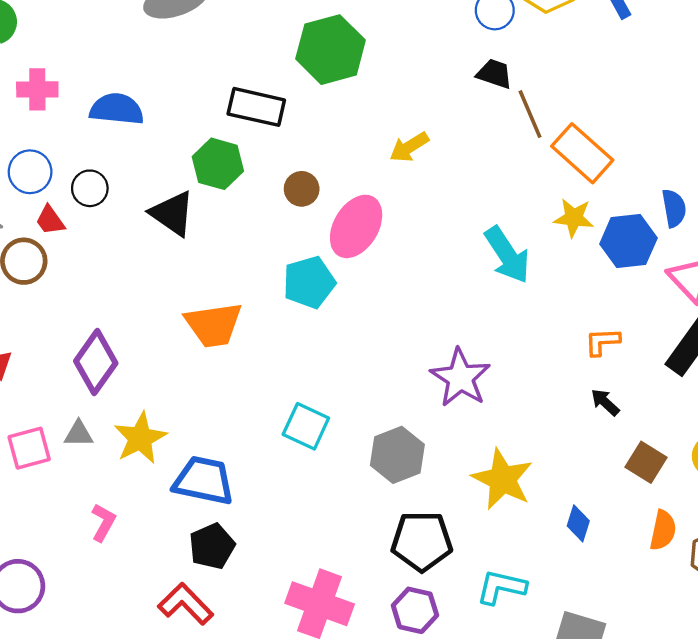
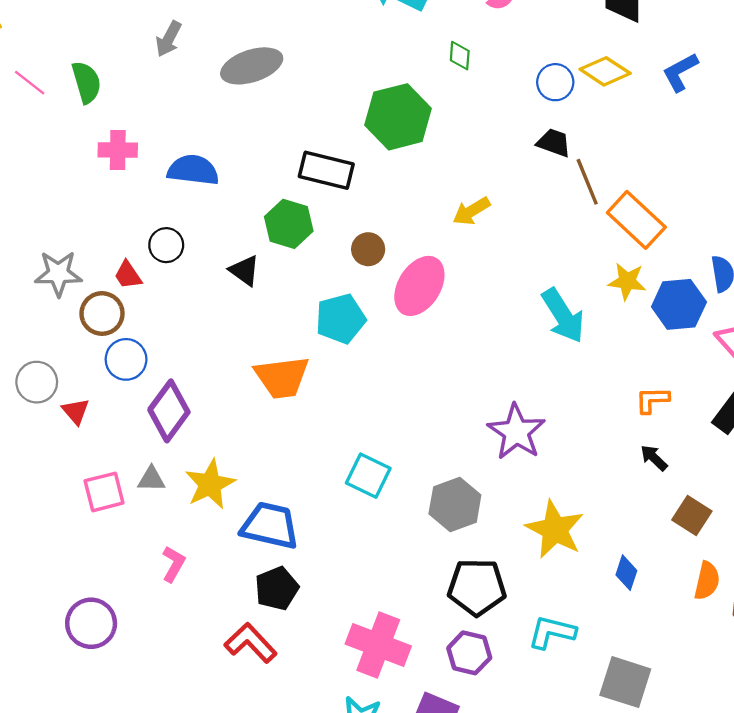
blue circle: (30, 172) -> (126, 359), moved
black triangle: (172, 213) -> (244, 271), size x0.7
cyan pentagon: (309, 282) -> (340, 319), moved

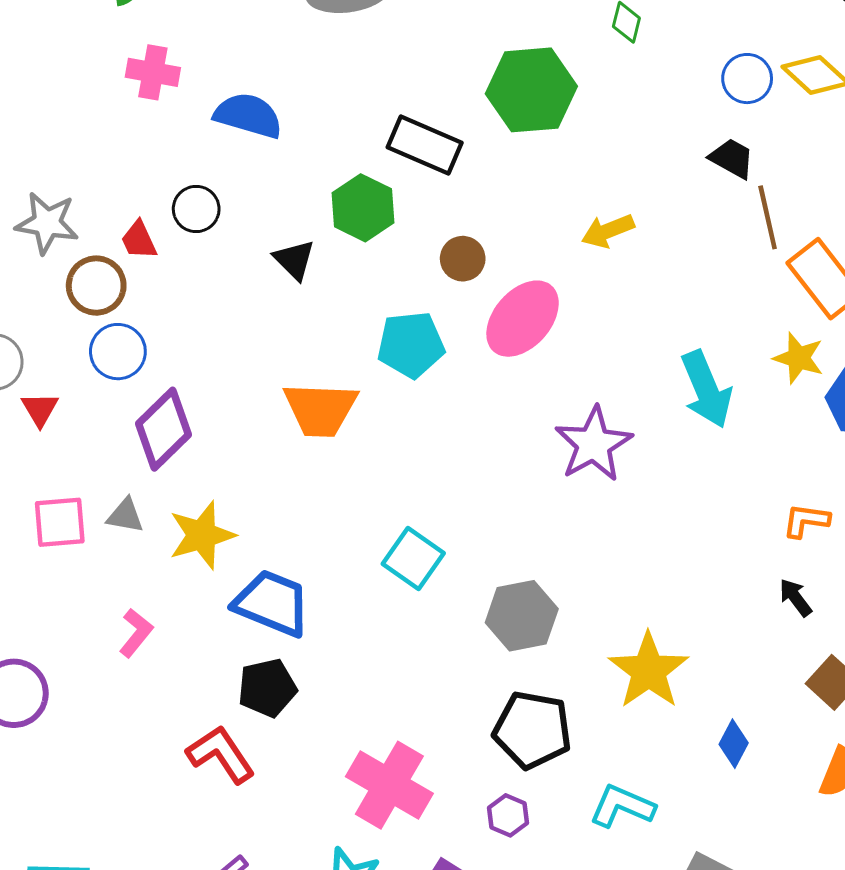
purple star: (516, 432) -> (594, 444), moved
purple hexagon: (469, 653) -> (508, 815), size x0.7

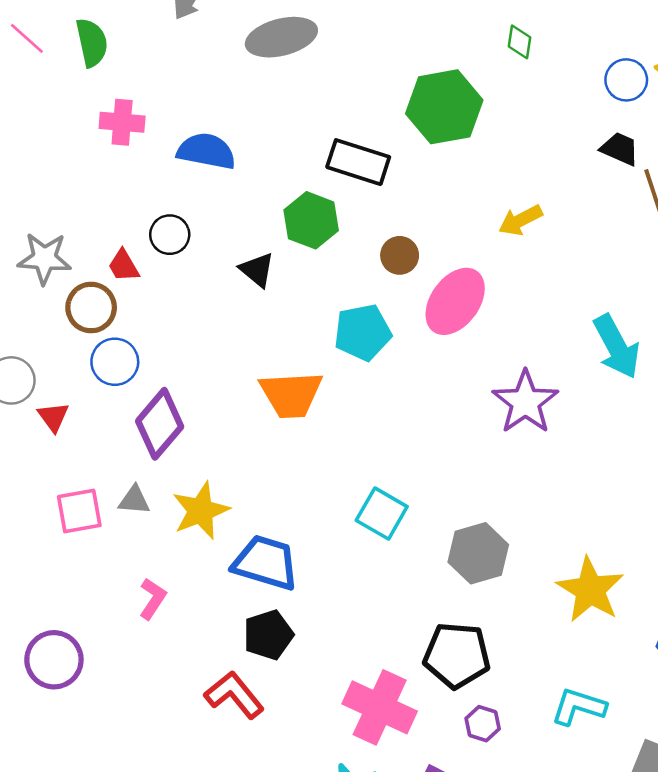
black pentagon: (533, 730) -> (457, 655), moved

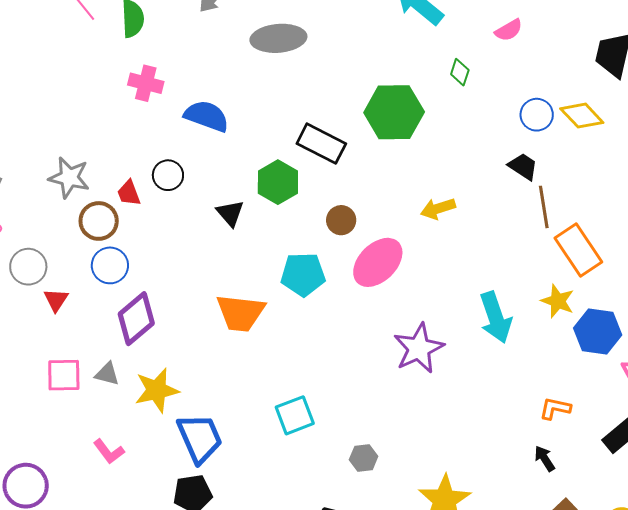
cyan square: (382, 513) -> (295, 415), turned 30
gray hexagon: (478, 553) -> (364, 458), size x0.6
blue trapezoid: (266, 563) -> (200, 438), turned 40
pink L-shape: (153, 599) -> (109, 451), turned 100

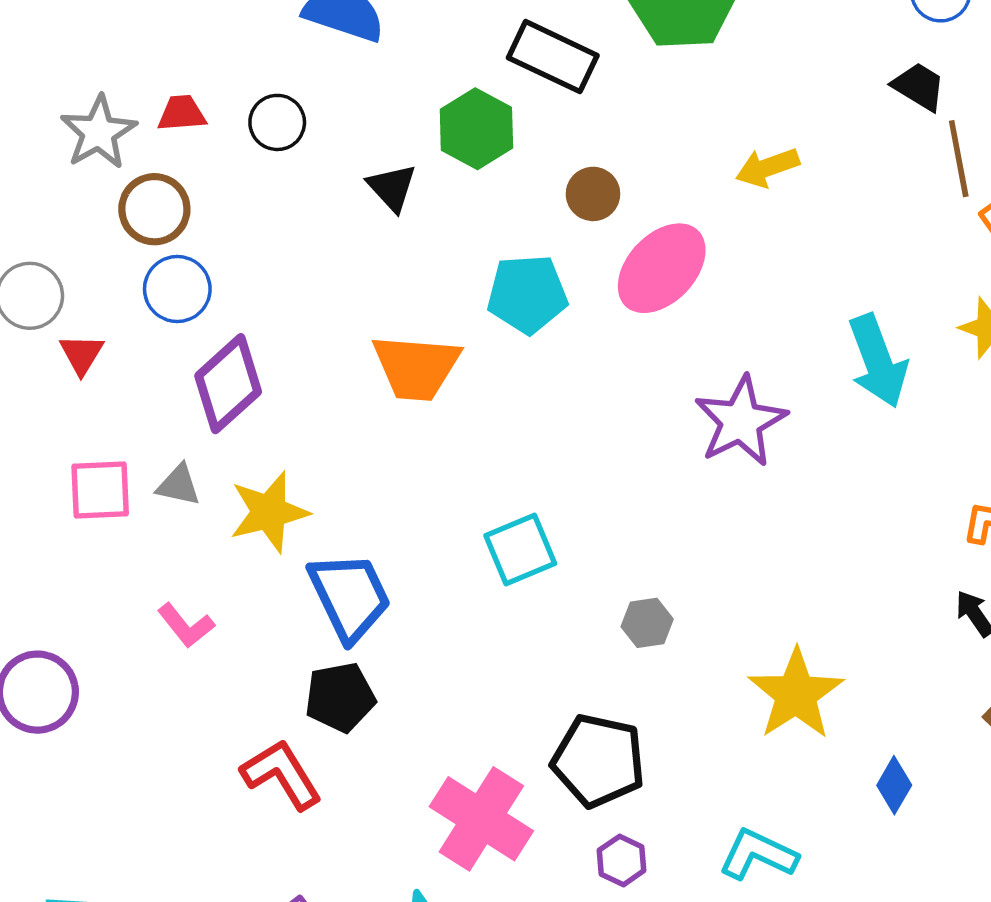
gray star: (69, 178) -> (99, 132), turned 30
red trapezoid: (129, 193) -> (182, 113), moved, turned 108

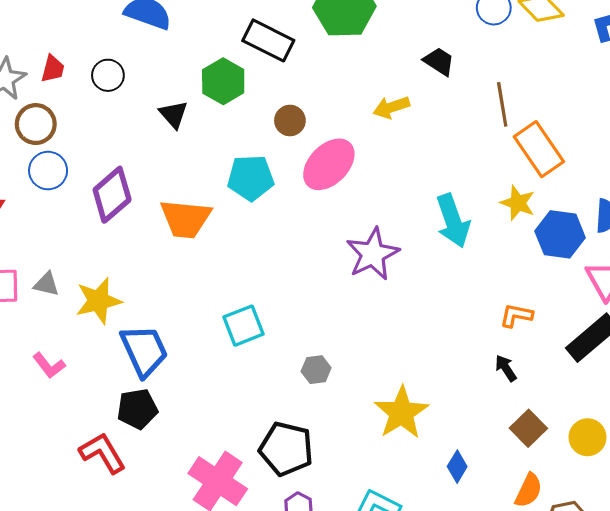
black trapezoid: (919, 87) -> (439, 61), moved
red trapezoid: (182, 113) -> (53, 69), turned 108
purple diamond: (228, 384) -> (112, 195), moved

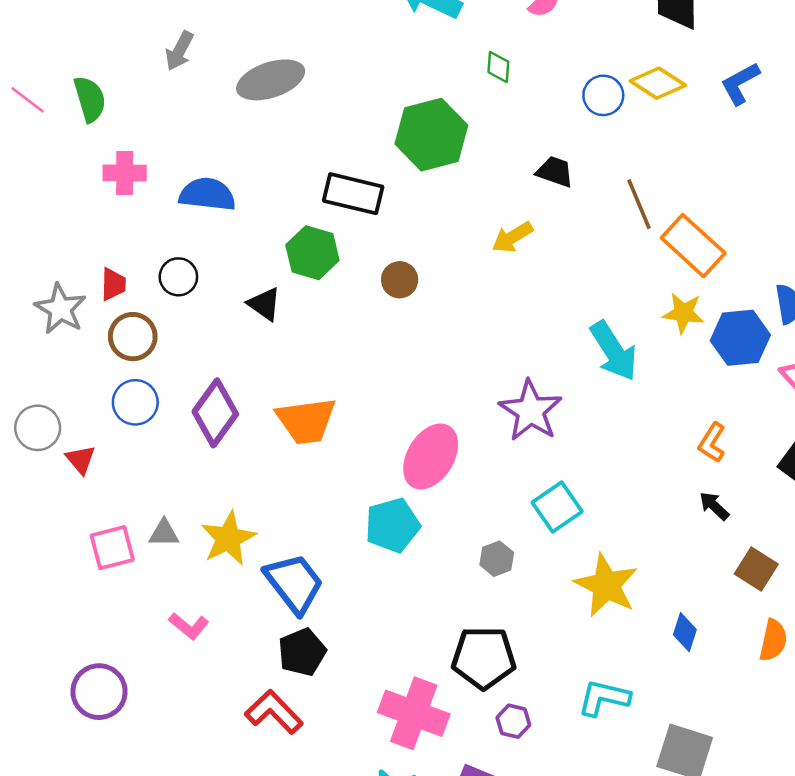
brown circle: (36, 124) -> (133, 337), moved
pink ellipse: (329, 164) -> (431, 456), moved
cyan pentagon: (251, 178) -> (392, 525), moved
orange L-shape: (516, 315) -> (712, 443), turned -56
cyan square: (244, 326) -> (557, 507), moved

